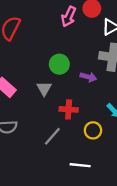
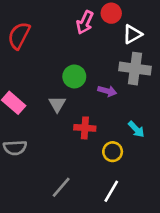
gray line: (52, 136) -> (61, 187), moved
white line: (80, 165) -> (111, 191), moved, turned -66

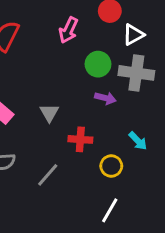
pink arrow: (85, 22) -> (68, 30), moved
green circle: (74, 76) -> (98, 64), moved
gray line: (61, 187) -> (48, 175), moved

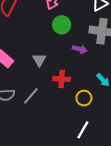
green circle: (98, 64) -> (62, 25), moved
gray line: (48, 175) -> (31, 96), moved

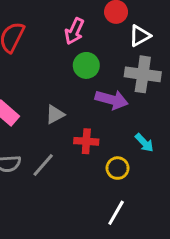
purple arrow: (80, 49) -> (112, 100), size x1.5
gray triangle: (39, 60) -> (55, 115), turned 32

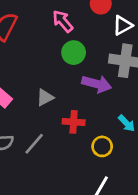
pink arrow: (74, 31) -> (63, 21), turned 115

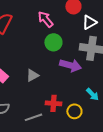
red cross: (74, 122) -> (53, 103), moved
gray line: (34, 144) -> (33, 117), moved, turned 30

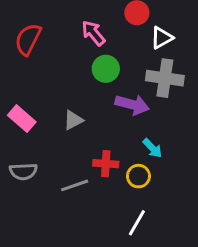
cyan arrow: (92, 94) -> (152, 148), moved

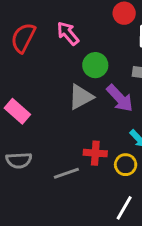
pink arrow: (93, 33) -> (68, 33), moved
purple arrow: (132, 105) -> (120, 98), turned 32
gray triangle: (73, 120) -> (81, 97), moved, size x1.4

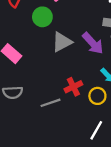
green circle: (95, 65) -> (42, 17), moved
red cross: (95, 153) -> (73, 87), turned -30

